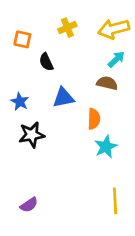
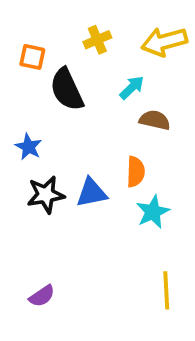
cyan arrow: (116, 59) -> (132, 88), moved
black semicircle: (46, 62) -> (67, 89), size x1.6
blue triangle: (63, 98) -> (92, 193), moved

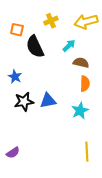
orange semicircle: (136, 172) -> (85, 84), moved
purple semicircle: (42, 296) -> (13, 153), moved

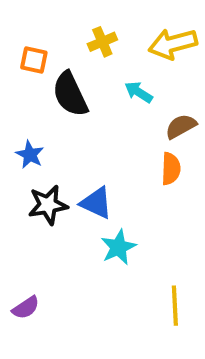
cyan arrow: (69, 46) -> (139, 92), turned -104
brown semicircle: (81, 63) -> (181, 126), moved, turned -42
blue triangle: (48, 101) -> (96, 203), turned 36
cyan star: (80, 111) -> (118, 247), moved

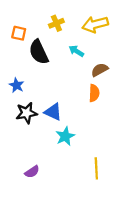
purple semicircle: (26, 308) -> (32, 172), moved

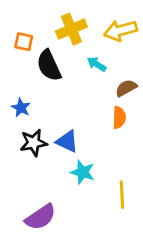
yellow cross: (56, 23) -> (71, 29), size x1.5
cyan star: (65, 136) -> (83, 172), turned -30
yellow line: (96, 168) -> (122, 195), moved
purple semicircle: (32, 172) -> (41, 217), size x1.6

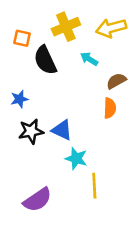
blue star: (21, 108) -> (19, 99), turned 30
yellow line: (122, 195) -> (94, 186), moved

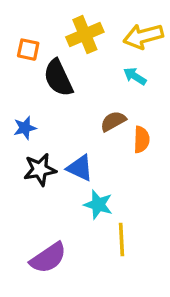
cyan arrow: (89, 59) -> (135, 76), moved
brown semicircle: (116, 81) -> (113, 121), moved

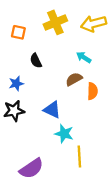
cyan arrow: (135, 76) -> (84, 57), moved
black semicircle: (58, 78) -> (36, 61), moved, size x0.6
black star: (40, 170) -> (14, 111), moved

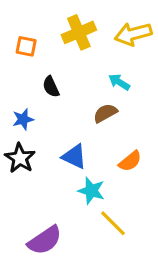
orange semicircle: (92, 91) -> (130, 161), moved, turned 49
black star: (14, 111) -> (20, 158), turned -30
yellow line: (79, 157) -> (113, 223), turned -42

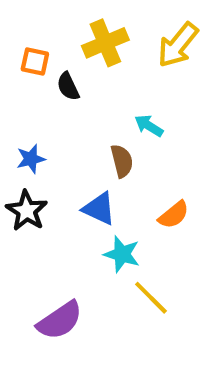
yellow arrow: (133, 34) -> (178, 45), turned -36
cyan arrow: (119, 82) -> (149, 126), moved
black semicircle: (51, 87) -> (68, 86), moved
brown semicircle: (105, 113) -> (122, 161), moved, turned 105

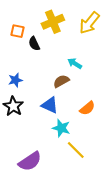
brown semicircle: (122, 161) -> (61, 81), turned -105

